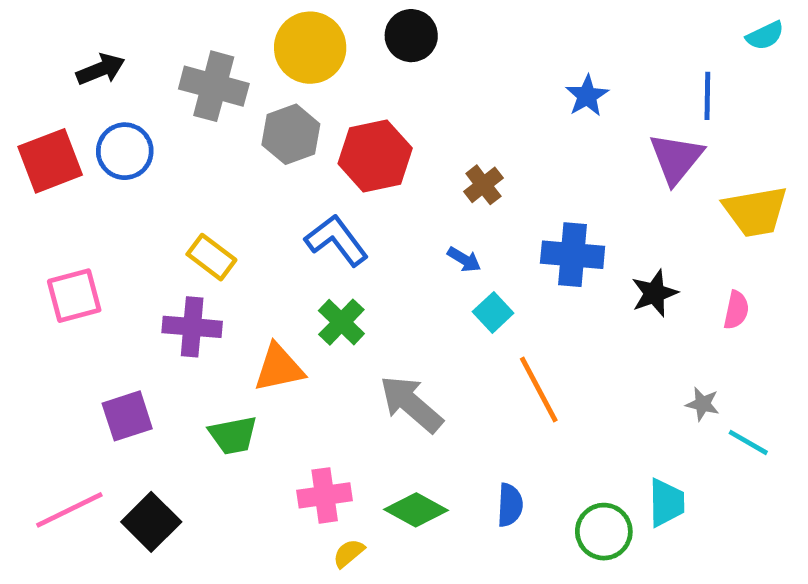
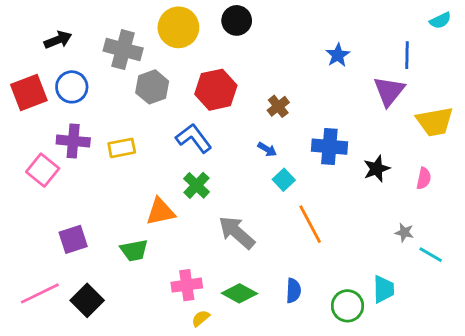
gray hexagon: (291, 134) -> (152, 87), moved
yellow rectangle: (211, 257) -> (122, 148), turned -48
pink square: (74, 296) -> (43, 170), turned -36
purple cross: (192, 327) -> (73, 141), moved

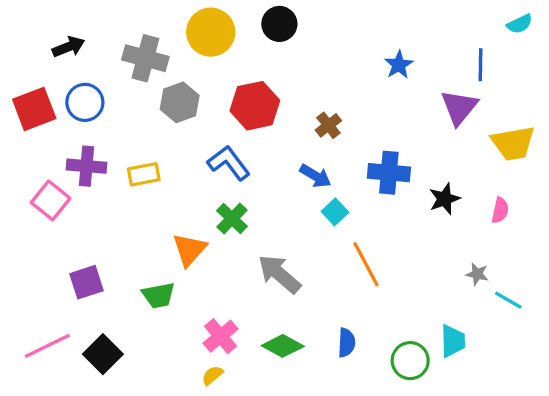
blue arrow: (267, 149) -> (315, 176), size x1.4
orange triangle: (160, 212) -> (190, 249), turned -36
pink cross: (187, 285) -> (221, 336), turned -32
yellow semicircle: (201, 318) -> (212, 375), moved

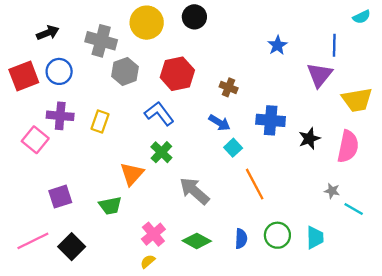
brown cross: (328, 125) -> (229, 87), turned -30
yellow rectangle: (144, 174) -> (100, 122), turned -60
pink semicircle: (500, 210) -> (348, 147), size x1.8
green circle: (410, 361) -> (277, 235), moved

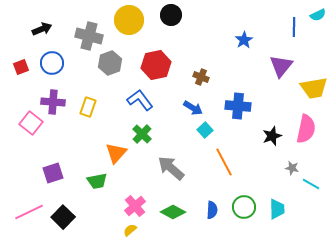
blue line: (334, 45) -> (294, 27), moved
red square: (24, 76) -> (21, 67), size x0.6
black star: (309, 139) -> (272, 136), moved

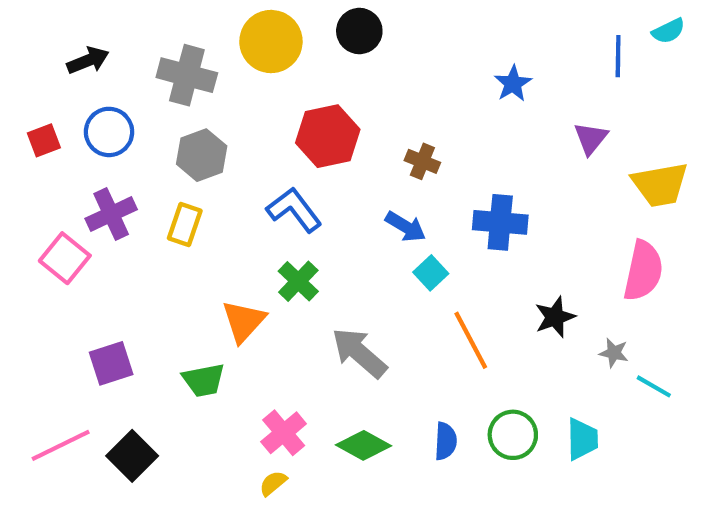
gray hexagon: (110, 63) -> (202, 155), moved
purple triangle: (281, 66) -> (591, 138), size x0.7
purple cross: (53, 102) -> (111, 214), turned -30
black star: (272, 136) -> (555, 317), moved

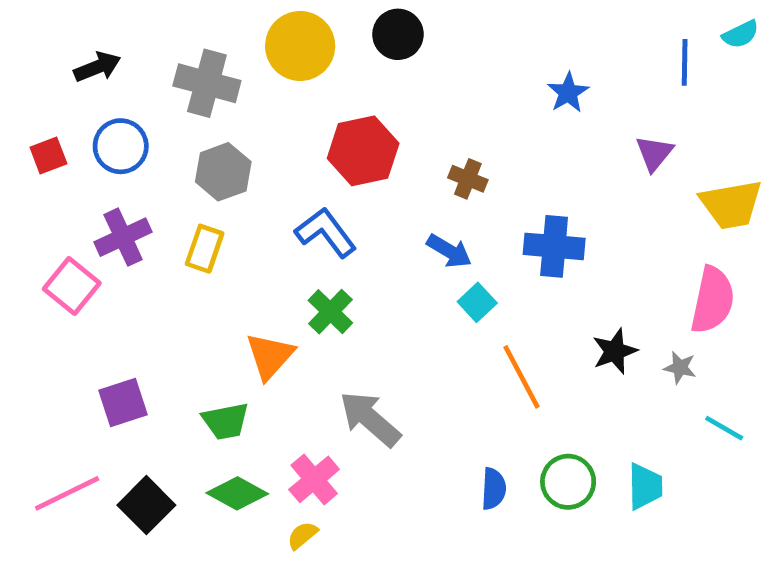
gray arrow: (359, 353) -> (370, 419), moved
gray star: (614, 353) -> (680, 368), moved
green diamond: (364, 445) -> (237, 493), moved

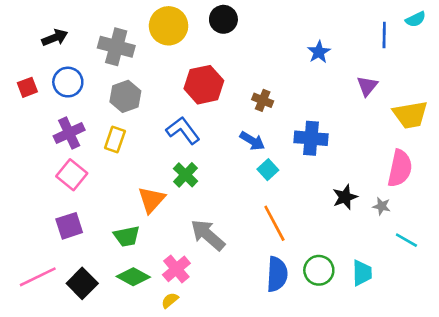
pink square: (72, 286) -> (72, 175), moved
orange line: (521, 377) -> (274, 223), moved
blue semicircle: (494, 489) -> (277, 274), size x1.5

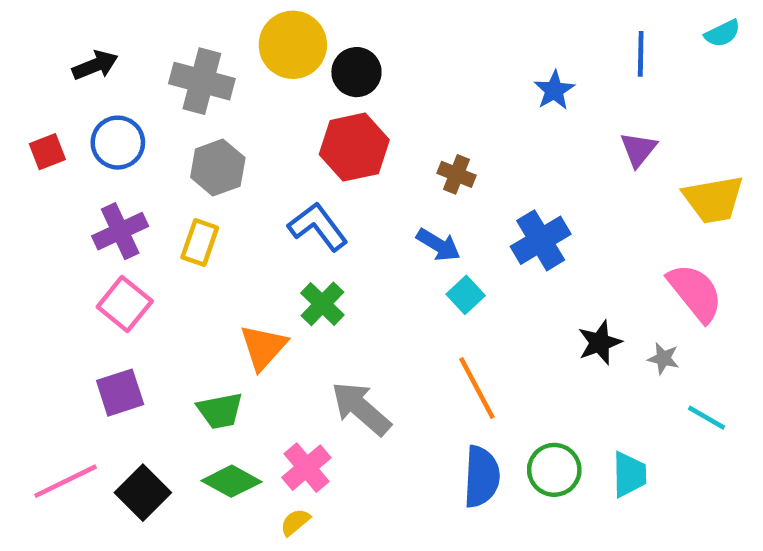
black circle: (223, 19) -> (356, 72), moved
blue line: (384, 35) -> (641, 54), moved
blue cross: (311, 138) -> (541, 240), turned -36
pink semicircle: (400, 168) -> (695, 293), turned -51

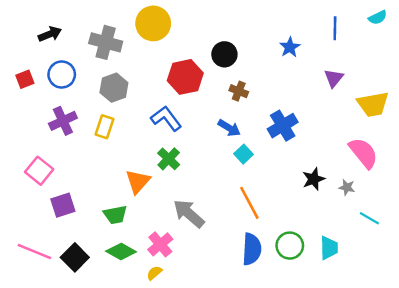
black circle: (356, 72) -> (224, 54), moved
pink square: (125, 304) -> (39, 171), moved
pink line: (66, 481) -> (34, 251), turned 48

